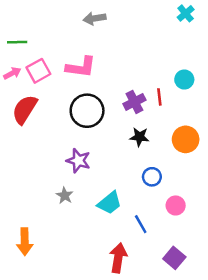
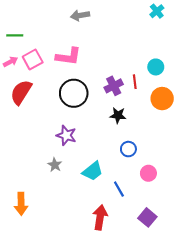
orange circle: (186, 139) -> (162, 99), moved

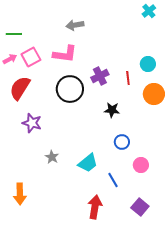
gray arrow: (80, 15) -> (75, 25), moved
purple cross: (114, 86) -> (100, 76), moved
purple star: (66, 135) -> (32, 123), moved

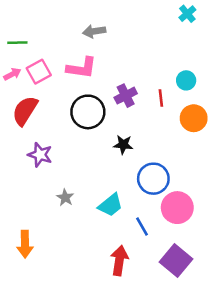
black star: (112, 110) -> (123, 145), moved
blue circle: (122, 142) -> (153, 179), size x1.6
pink circle: (141, 165) -> (177, 208), size x1.6
purple square: (140, 207) -> (176, 260), size x1.4

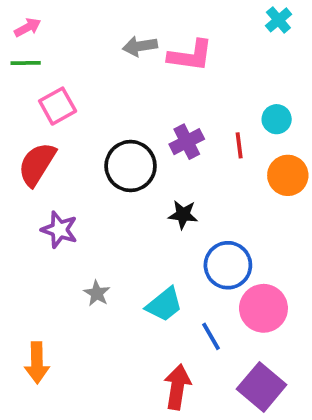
pink L-shape: (82, 68) -> (190, 56), moved
pink arrow: (12, 74) -> (28, 27), moved

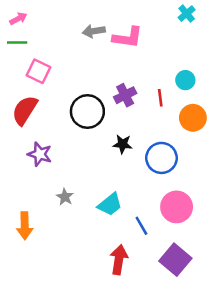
pink square: (58, 106) -> (38, 71), turned -35
blue circle: (228, 265) -> (161, 158), moved
orange arrow: (37, 363) -> (25, 226), moved

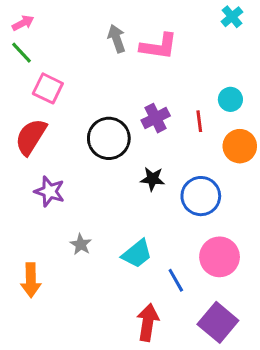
gray arrow: (94, 31) -> (117, 39), turned 80
green line: (17, 42) -> (21, 53), turned 48

